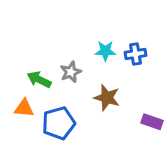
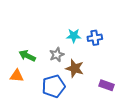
gray star: (71, 72) -> (57, 55), moved
blue pentagon: (59, 123) -> (54, 86), moved

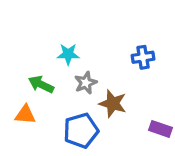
cyan star: (74, 36) -> (68, 54), moved

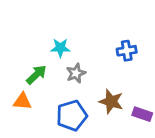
green arrow: (41, 84) -> (36, 75), turned 110
brown star: (113, 103) -> (111, 101), moved

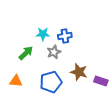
blue cross: (127, 51) -> (65, 36), moved
orange triangle: (22, 101) -> (16, 81), moved

